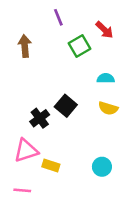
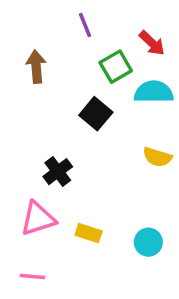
cyan semicircle: (106, 78) -> (154, 92), moved, size x1.5
black square: (66, 106) -> (96, 114), moved
yellow rectangle: (51, 165) -> (89, 233), moved

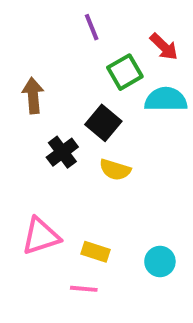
brown arrow: (36, 67) -> (33, 95), moved
yellow semicircle: (157, 157) -> (115, 170), moved
black cross: (58, 172) -> (62, 152), moved
pink line: (32, 277) -> (84, 289), moved

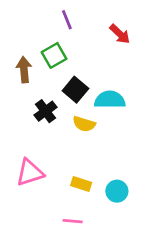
green square: (125, 72) -> (54, 55), moved
cyan semicircle: (166, 99) -> (110, 100), moved
yellow rectangle: (96, 252) -> (81, 184), moved
pink line: (84, 289) -> (73, 221), moved

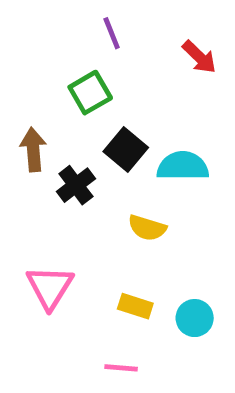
brown arrow: (24, 70) -> (33, 150), moved
yellow semicircle: (84, 124) -> (147, 228), moved
pink triangle: (30, 173) -> (50, 287), turned -40

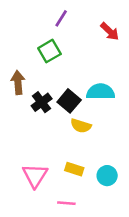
purple line: (112, 33) -> (61, 18), turned 54
black square: (126, 150) -> (69, 101), moved
pink triangle: (50, 287) -> (35, 176), moved

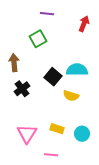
purple line: (61, 18) -> (47, 14), turned 64
red arrow: (110, 31) -> (84, 24), turned -112
black cross: (42, 102) -> (22, 89), moved
yellow semicircle: (81, 126) -> (71, 96), moved

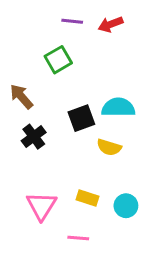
red arrow: (84, 24) -> (111, 24), moved, turned -133
brown arrow: (14, 63) -> (21, 97), turned -36
black square: (53, 77) -> (81, 118), turned 30

